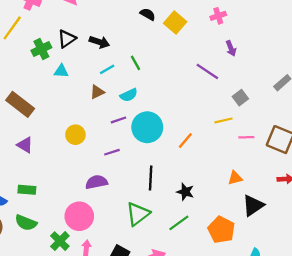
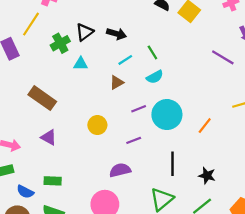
cyan semicircle: (129, 95) -> (155, 77), moved

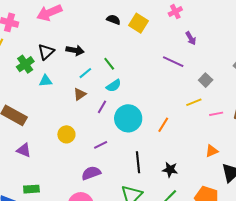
purple line: (139, 109) -> (102, 107), moved, turned -32

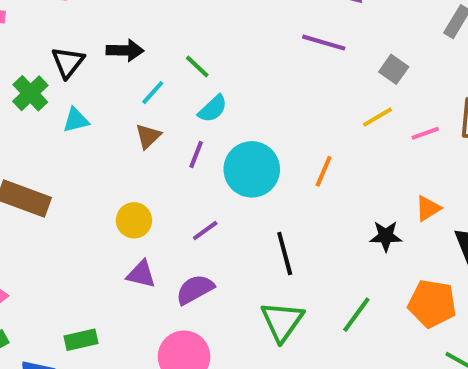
purple triangle: (24, 150) -> (141, 274), moved
black star: (170, 170) -> (386, 236), moved

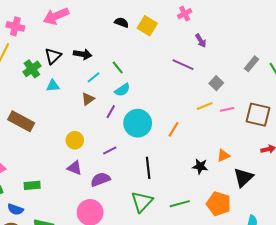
pink line: (425, 133) -> (227, 109), moved
green line: (356, 315) -> (180, 204), turned 30
green rectangle: (81, 340) -> (32, 185), moved

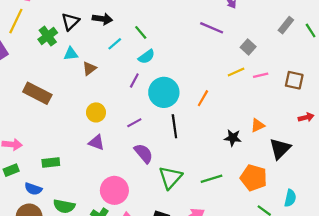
brown triangle: (88, 99) -> (89, 68), moved
brown square: (258, 115) -> (294, 80), size x0.7
black line: (148, 168) -> (174, 126), moved
purple semicircle: (100, 179) -> (144, 153), moved, turned 72

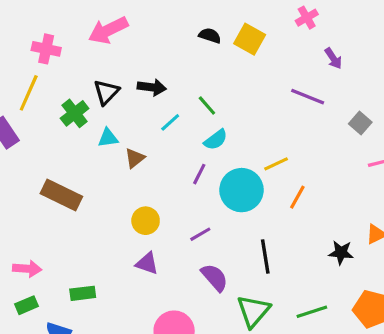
yellow line: (236, 72) -> (276, 164), moved
black line: (174, 126) -> (265, 256), moved

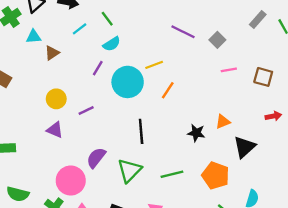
purple line: (308, 97) -> (183, 32), moved
purple line: (200, 234) -> (86, 111), moved
purple semicircle: (215, 277) -> (96, 158), moved, turned -105

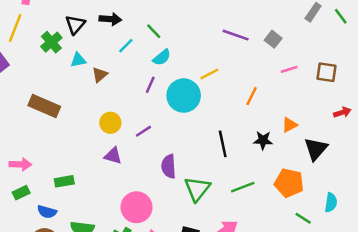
orange line: (168, 90) -> (252, 96), moved
black line: (141, 131) -> (223, 144), moved
purple semicircle: (96, 158) -> (169, 166), moved, turned -35

